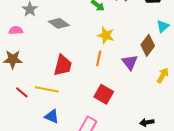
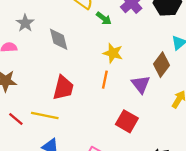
gray diamond: (59, 23) -> (59, 39), turned 40
red square: (104, 94) -> (127, 121), moved

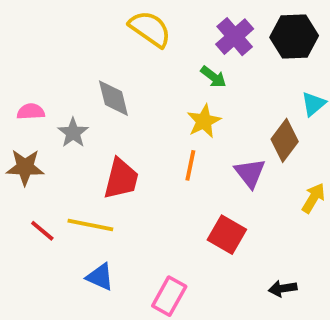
green arrow: (104, 18) -> (213, 77), moved
gray star: (25, 23) -> (73, 133), moved
yellow star: (113, 53) -> (204, 121), turned 30

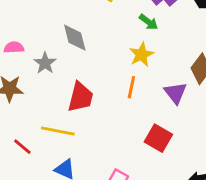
red line: (42, 231) -> (22, 147), moved

